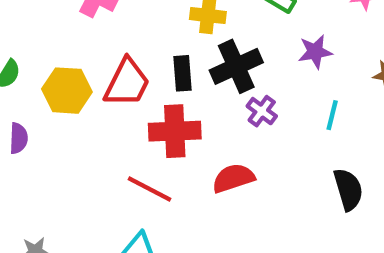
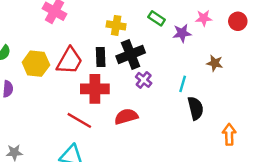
purple star: (315, 52) -> (182, 33), moved
black semicircle: (348, 189) -> (196, 108), moved

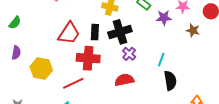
brown star: (215, 63) -> (193, 30), moved
yellow hexagon: (36, 64) -> (41, 68), moved
red semicircle: (126, 116) -> (124, 80), moved
red line: (79, 120) -> (73, 83), turned -60

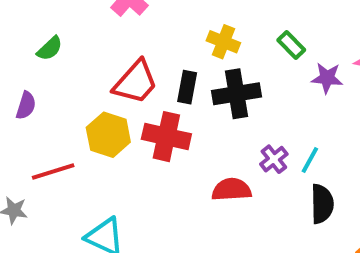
green semicircle: (15, 23) -> (50, 48), moved
purple cross: (129, 54) -> (274, 159), moved
yellow hexagon: (41, 68) -> (108, 135), moved
red line: (73, 83) -> (53, 171), moved

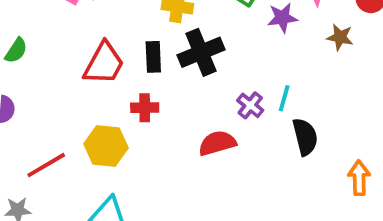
yellow hexagon: (108, 135) -> (106, 146), moved
red cross: (166, 137) -> (145, 108), size x0.6

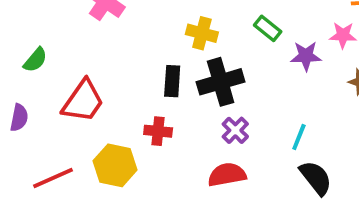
red trapezoid: (104, 63) -> (83, 101), moved
purple cross: (250, 105) -> (235, 130), moved
black semicircle: (305, 137) -> (316, 178), turned -30

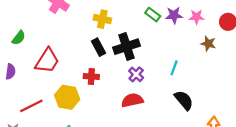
yellow cross: (202, 33) -> (102, 19), moved
purple star: (306, 56) -> (174, 15), moved
black rectangle: (172, 81) -> (98, 47), turned -30
cyan line: (299, 137) -> (174, 68), moved

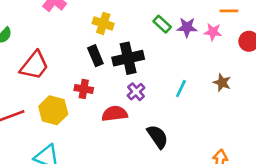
brown star: (208, 44) -> (222, 83), moved
red semicircle: (132, 100) -> (115, 114), moved
black semicircle: (184, 100) -> (158, 137), moved

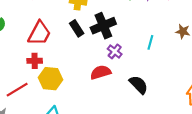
red trapezoid: (34, 65) -> (39, 33), moved
red cross: (84, 89) -> (35, 61), moved

